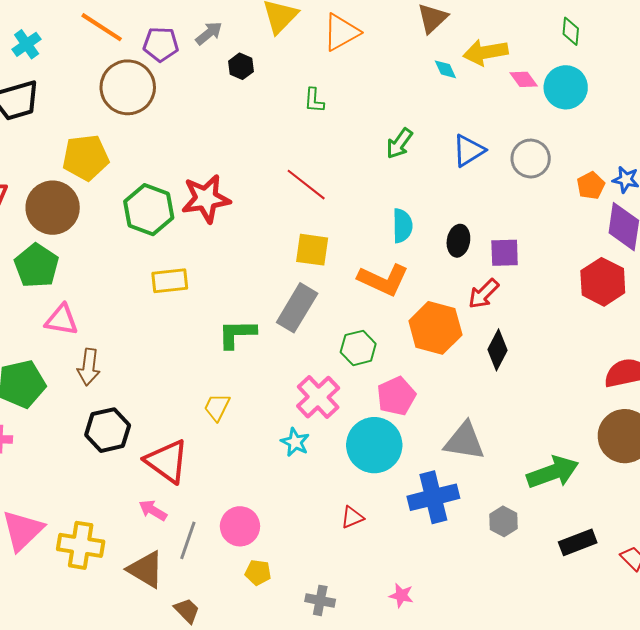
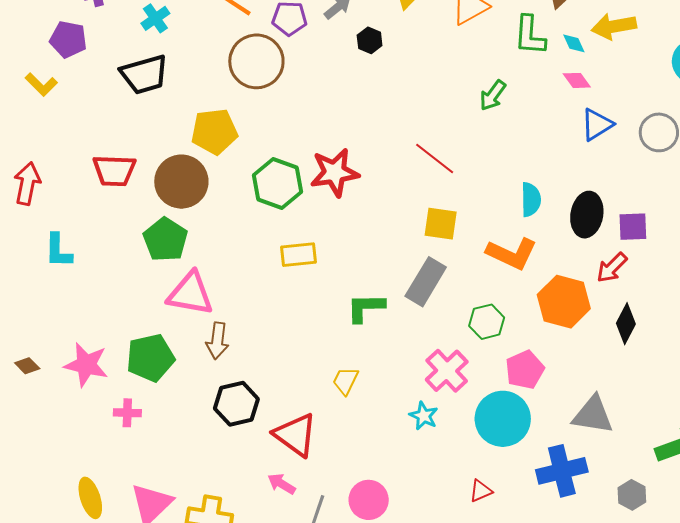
pink diamond: (524, 79) -> (577, 80), moved
green L-shape: (314, 100) -> (530, 35), moved, size x1.6
green arrow: (399, 143) -> (493, 95), moved
black ellipse: (458, 241) -> (587, 215), size x1.4
pink triangle: (62, 320) -> (190, 294), size x1.4

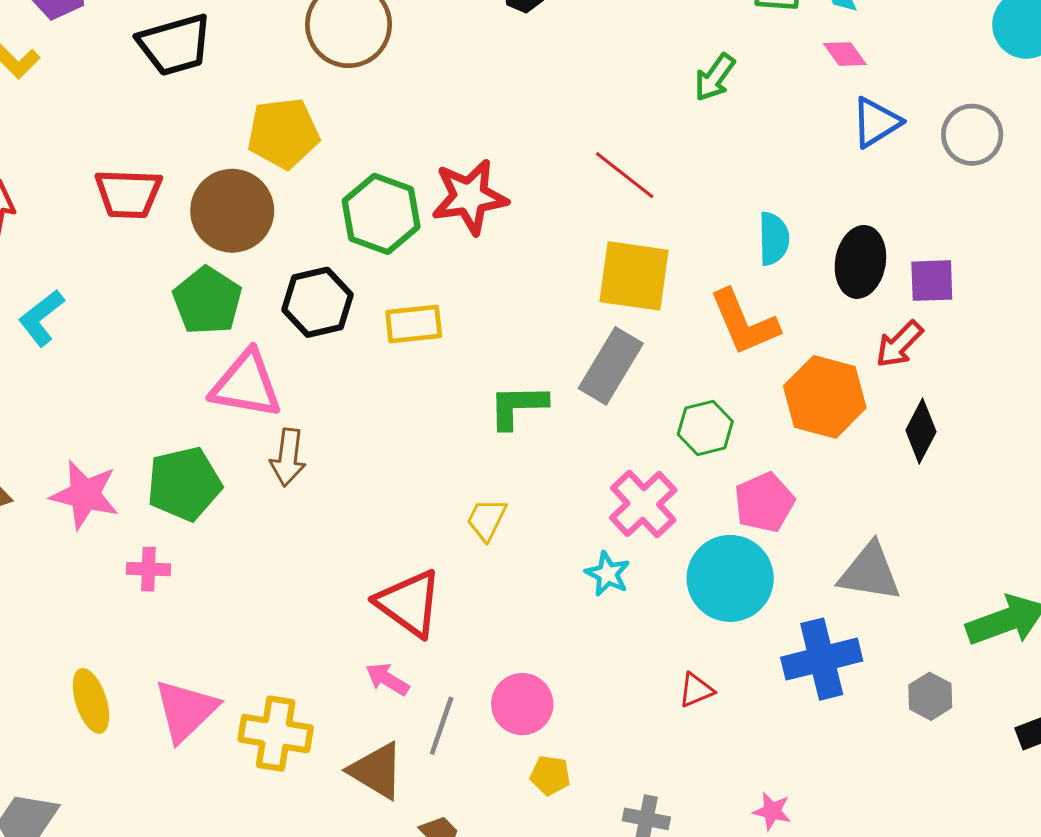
yellow square: (441, 224) -> (634, 276), size x1.4
cyan L-shape: (58, 251) -> (41, 318), turned 51
orange L-shape: (512, 254) -> (744, 322), turned 42
black hexagon: (236, 404) -> (317, 302), moved

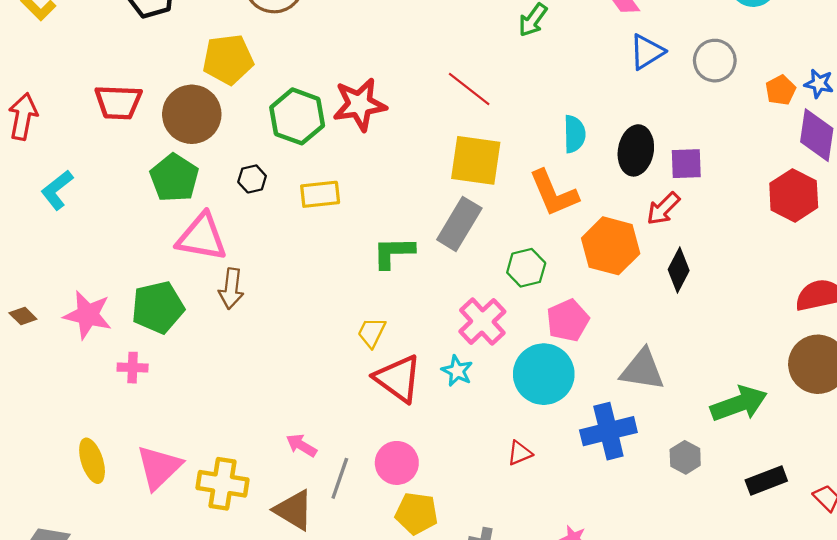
black hexagon: (317, 302) -> (252, 179), size x0.6
red triangle: (409, 603) -> (398, 379), moved
yellow pentagon: (550, 775) -> (417, 513), size x1.5

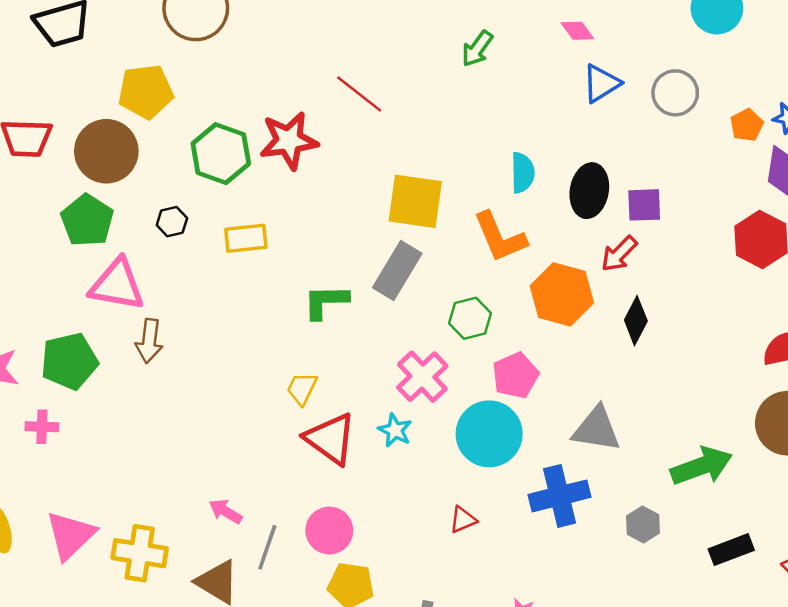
red line: (469, 89) -> (359, 94), moved

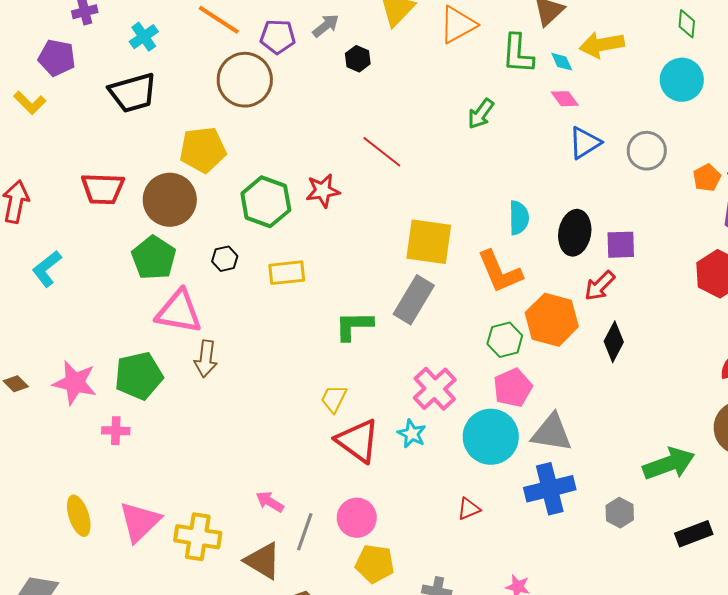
red star: (289, 141) -> (323, 191), size x0.7
green hexagon: (470, 318) -> (505, 340), moved
gray triangle: (596, 429) -> (552, 433), moved

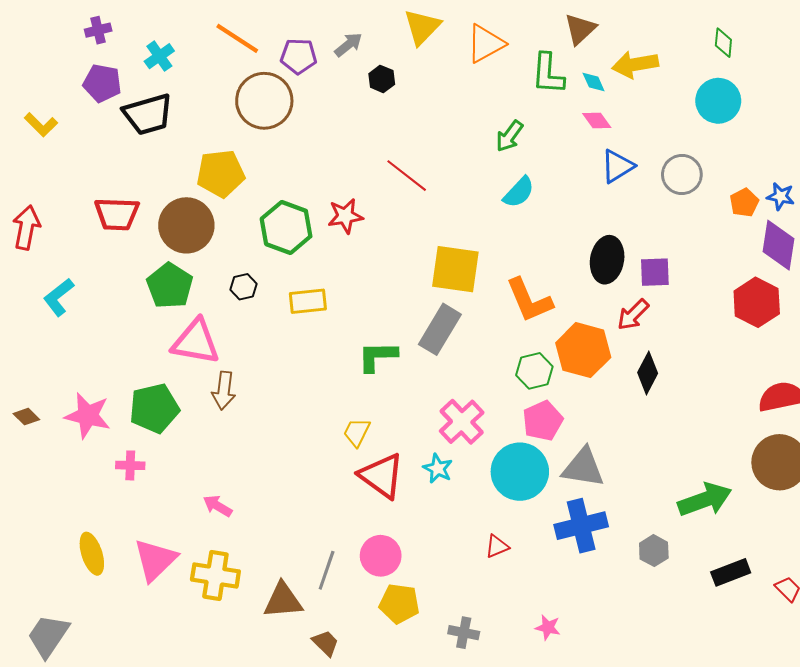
purple pentagon: (57, 58) -> (102, 83), moved
cyan semicircle: (519, 218) -> (519, 192), moved, turned 44
pink arrow: (270, 502) -> (218, 506), moved
brown triangle: (263, 561) -> (283, 600), turned -36

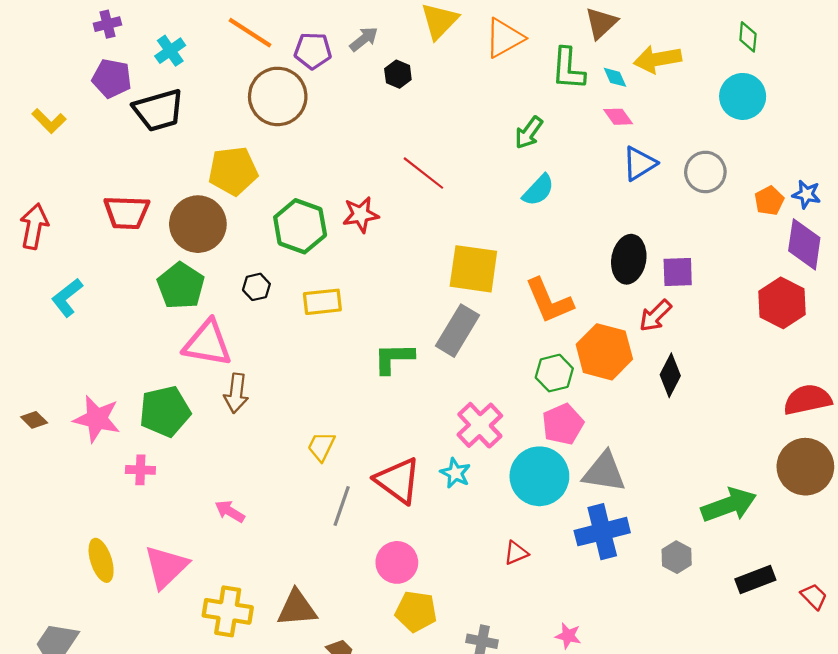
yellow trapezoid: (357, 432) -> (321, 446), moved
gray line: (327, 570) -> (342, 506), moved
yellow cross: (215, 575) -> (228, 611), moved

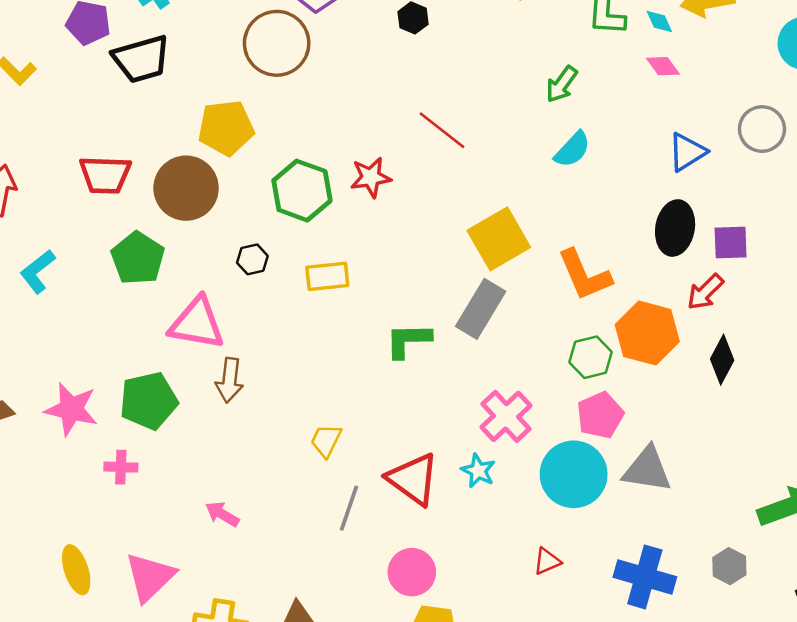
blue triangle: (639, 163) -> (687, 152), moved
yellow square: (473, 269) -> (499, 239), turned -38
green pentagon: (181, 286) -> (138, 258), moved
blue cross: (602, 532) -> (645, 577), moved, turned 30

